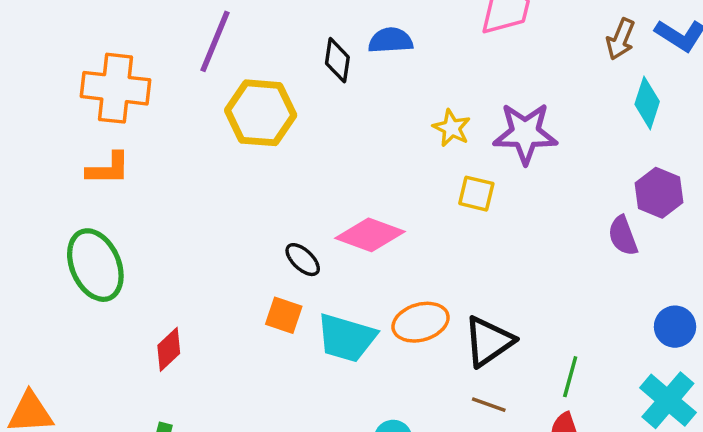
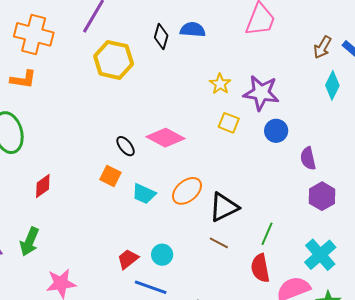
purple hexagon: (659, 193) -> (322, 196), moved
orange ellipse: (421, 322) -> (187, 191), turned -32
blue circle: (675, 327) -> (276, 131), moved
cyan trapezoid: (346, 338) -> (144, 194), size x0.7

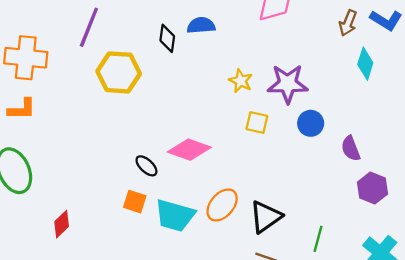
cyan trapezoid: (144, 194) -> (175, 216), size x1.5

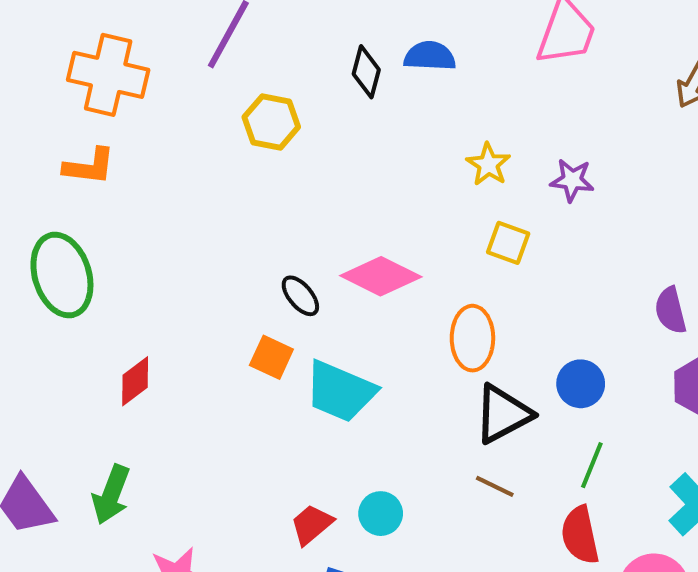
yellow hexagon: (119, 72) -> (271, 122), size x0.7
purple star: (288, 84) -> (572, 180), size x0.6
blue circle: (311, 123) -> (581, 384), moved
orange ellipse: (222, 205) -> (472, 338), moved, turned -48

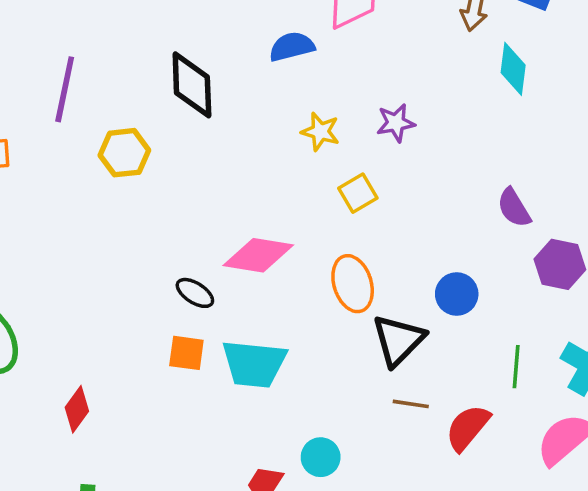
blue semicircle: (430, 56) -> (292, 47), moved
black diamond: (366, 72) -> (192, 85), size x1.5
yellow square: (508, 243) -> (358, 193), turned -33
green line: (592, 465) -> (516, 367), moved
red semicircle: (580, 535) -> (468, 428), moved, turned 69

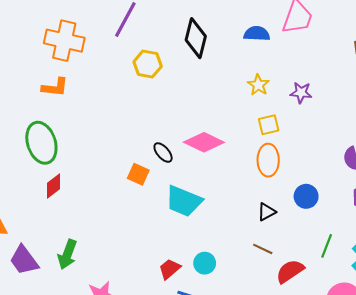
orange ellipse: (353, 284) -> (268, 160), moved
black triangle: (398, 340) -> (267, 212), size x0.6
orange square: (186, 353) -> (138, 174), moved
red diamond: (77, 409) -> (53, 186), moved

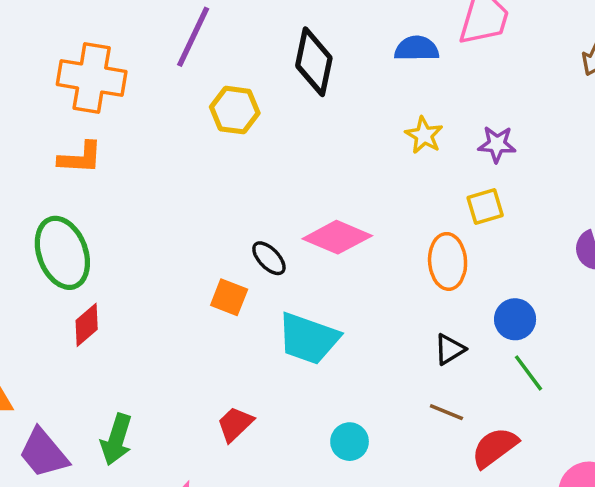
yellow square: (269, 125) -> (485, 206), moved
green line: (327, 246) -> (528, 373), moved, turned -55
red trapezoid: (170, 269) -> (235, 424), moved

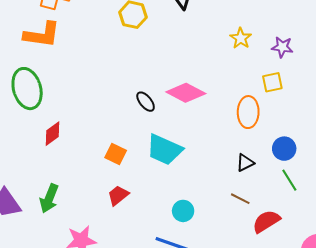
orange L-shape: (80, 158) -> (42, 35), size x1.4
orange square: (229, 297) -> (116, 154), moved
red diamond: (87, 325) -> (52, 134), moved

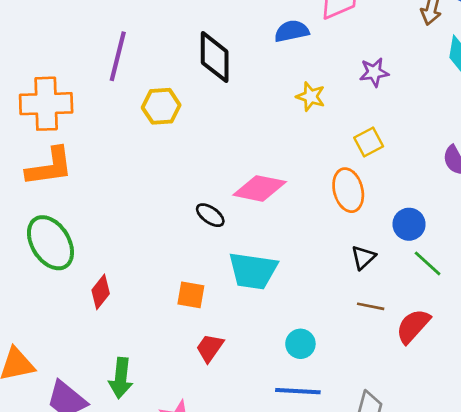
purple star: (282, 47) -> (374, 72), moved

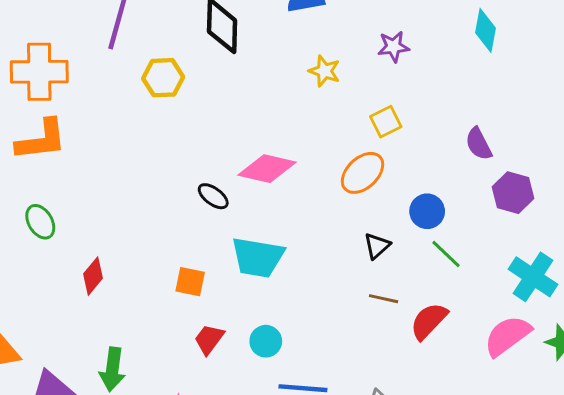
orange ellipse: (348, 190) -> (363, 173), turned 60
green ellipse: (50, 243) -> (40, 222), size x0.6
cyan circle: (300, 344) -> (266, 341), moved

